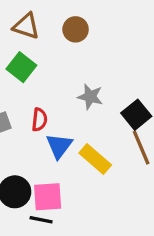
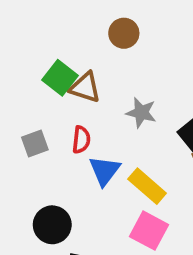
brown triangle: (26, 26) -> (85, 87), moved
pink square: (48, 197) -> (149, 231), moved, turned 32

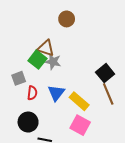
green square: (60, 78) -> (37, 60), moved
gray star: (141, 113) -> (53, 62), moved
red semicircle: (81, 140) -> (32, 93), moved

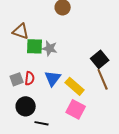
brown triangle: (46, 48) -> (21, 31), moved
green square: (37, 60) -> (35, 46), turned -36
gray square: (19, 78) -> (17, 79), moved

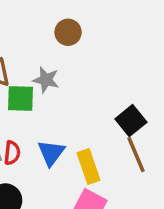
gray star: (50, 48) -> (46, 80), moved
yellow rectangle: (75, 86) -> (88, 166), turned 30

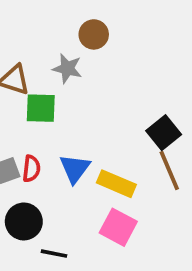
gray star: (46, 80) -> (67, 68), moved
yellow rectangle: (88, 166) -> (116, 184), turned -48

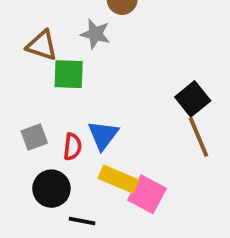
red semicircle: (31, 169) -> (72, 147), moved
yellow rectangle: (116, 184) -> (118, 179), moved

